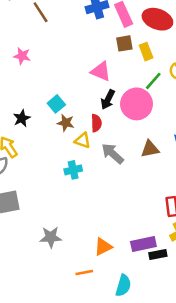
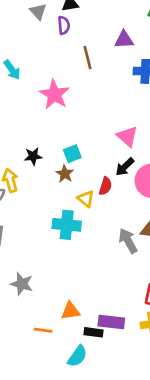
pink star: (22, 56) -> (54, 94), size x1.6
brown star: (66, 123) -> (65, 174), moved
gray arrow: (113, 154) -> (128, 241), moved
cyan cross: (73, 170) -> (67, 225), size x1.5
black rectangle: (158, 255) -> (94, 332), moved

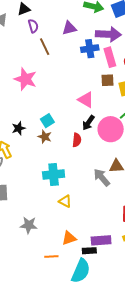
purple semicircle: (64, 25) -> (33, 26), moved
yellow triangle: (86, 199) -> (65, 201), moved
cyan semicircle: (77, 356) -> (81, 271), size x1.4

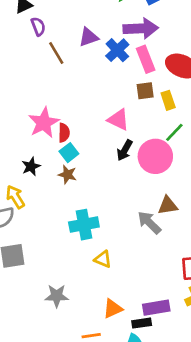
purple triangle: (69, 28) -> (89, 37), moved
blue cross: (90, 49) -> (117, 50), turned -30
pink star: (25, 79) -> (44, 123), moved, turned 30
red semicircle: (77, 140) -> (64, 133), moved

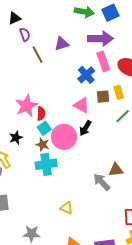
blue cross: (117, 50) -> (86, 75), moved
brown square: (145, 91) -> (103, 97), moved
pink circle: (155, 156) -> (64, 137), moved
cyan cross: (84, 225) -> (46, 164), moved

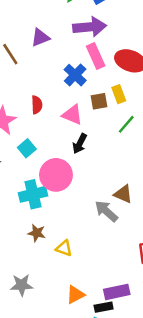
red semicircle: (41, 113) -> (37, 105), moved
pink circle: (64, 137) -> (56, 175), moved
brown star: (43, 145) -> (37, 233), moved
brown triangle: (116, 170) -> (123, 194), turned 35

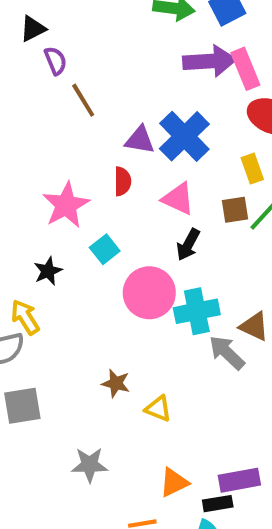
purple triangle: (40, 38) -> (140, 140), moved, turned 30
pink rectangle: (96, 56) -> (245, 69), moved
blue cross: (75, 75) -> (184, 136), size x1.4
brown square: (99, 101) -> (235, 210), moved
cyan cross: (33, 194) -> (197, 311), moved

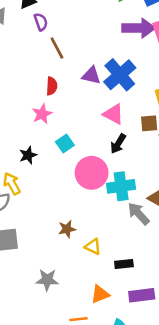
red semicircle: (122, 181) -> (52, 86), moved
pink star: (66, 205) -> (42, 114), size x0.7
brown star: (116, 383) -> (67, 229), turned -30
black rectangle: (218, 504) -> (124, 264), moved

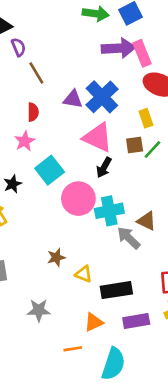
pink triangle: (113, 114) -> (98, 138), size x1.4
cyan square: (65, 144) -> (50, 170), size x1.5
black rectangle: (124, 264) -> (116, 290), size x1.6

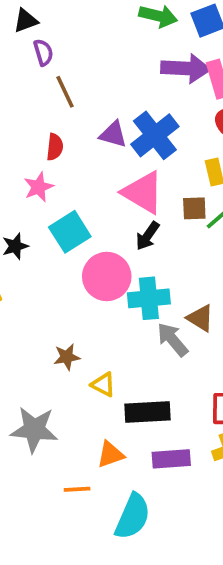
gray star: (39, 310) -> (34, 430), size x1.4

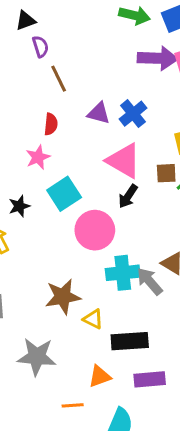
blue cross: (155, 135) -> (133, 114), size x0.7
cyan cross: (149, 298) -> (123, 273), moved
brown star: (67, 357) -> (63, 297), size x1.6

